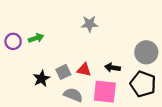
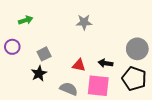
green arrow: (36, 38) -> (26, 20), moved
purple circle: (13, 41) -> (12, 47), moved
gray square: (63, 72) -> (44, 54), moved

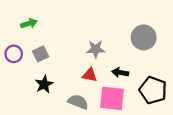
gray star: (84, 22) -> (96, 49), moved
gray circle: (137, 49) -> (144, 37), moved
gray square: (44, 54) -> (41, 54), moved

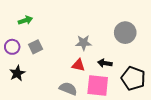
black star: (44, 84) -> (17, 73), moved

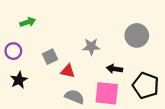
gray square: (36, 47) -> (50, 57), moved
red triangle: (78, 65) -> (68, 71), moved

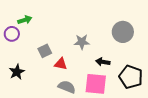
purple circle: (13, 51) -> (12, 34), moved

